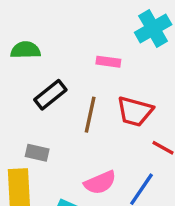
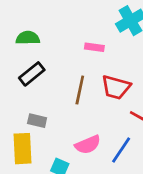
black rectangle: (50, 95) -> (32, 74), moved

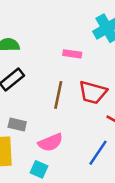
pink semicircle: (88, 145) -> (50, 142), moved

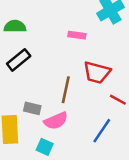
brown line: (58, 95) -> (66, 90), moved
gray rectangle: (17, 124) -> (32, 108), moved

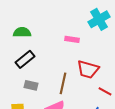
gray rectangle: (32, 108) -> (31, 85), moved

